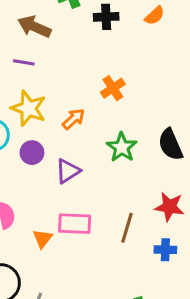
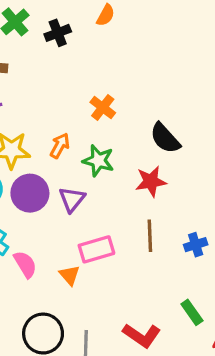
orange cross: (113, 88) -> (103, 107), moved
green star: (122, 147) -> (98, 161), moved
purple circle: (32, 153) -> (30, 193), size x1.5
red star: (169, 207) -> (151, 181), moved

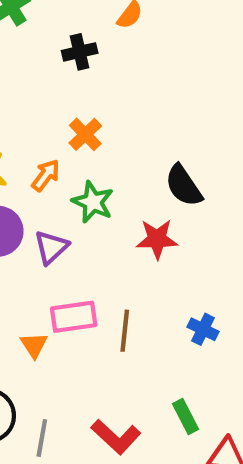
black cross: (58, 33) -> (80, 52), moved
orange cross: (103, 107) -> (85, 134), moved
brown line: (150, 236) -> (125, 331), moved
blue cross: (196, 245) -> (203, 329), turned 35

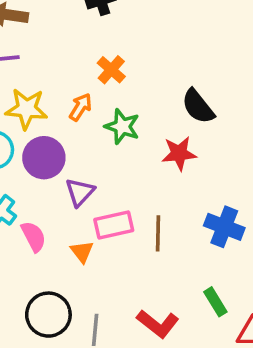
purple triangle: (51, 247) -> (80, 192), moved
blue cross: (203, 329) -> (224, 227), size x1.5

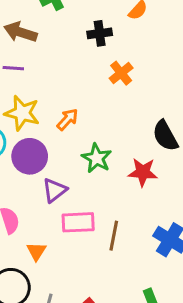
orange cross: (111, 70) -> (121, 73), moved
green star: (122, 127) -> (97, 158), moved
orange triangle: (82, 252) -> (36, 251), moved

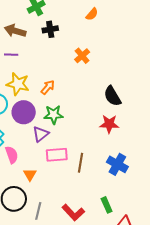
black cross: (100, 33) -> (50, 29), moved
green star: (97, 158) -> (54, 115), moved, turned -30
red star: (143, 172) -> (109, 124), moved

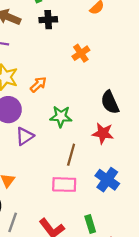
green star: (54, 115) -> (61, 117), moved
pink rectangle: (57, 155) -> (64, 185), moved
brown line: (80, 163) -> (71, 155), moved

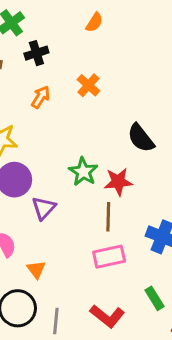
orange arrow: (38, 84) -> (41, 97), moved
green star: (61, 117) -> (83, 172), turned -30
red star: (103, 133) -> (118, 182), moved

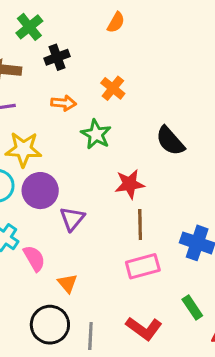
orange arrow: (41, 97) -> (64, 103), turned 65
green star: (83, 172) -> (96, 134), moved
red star: (118, 182) -> (130, 184), moved

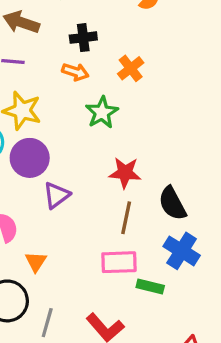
black cross: (57, 57) -> (83, 38), moved
black semicircle: (170, 141) -> (172, 203), moved
green rectangle: (192, 307) -> (150, 287), moved, turned -55

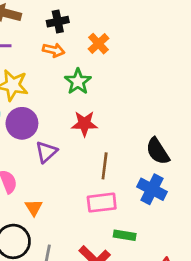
red star: (125, 173) -> (84, 124), moved
black semicircle: (172, 203) -> (158, 151), moved
green rectangle: (150, 287) -> (125, 235), moved

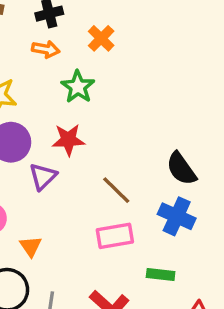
red star: (84, 124) -> (68, 140), moved
brown line: (105, 166) -> (116, 190), turned -50
green rectangle: (125, 235) -> (161, 275), moved

